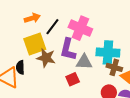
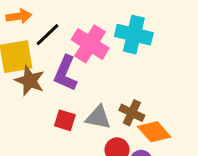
cyan cross: (108, 52) -> (134, 35), moved
gray triangle: (84, 62) -> (98, 117), moved
red square: (73, 79) -> (65, 120), turned 32

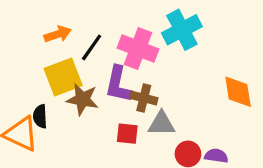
cyan cross: (134, 35) -> (182, 30), turned -30
brown cross: (132, 113) -> (144, 98), moved
orange diamond: (154, 132) -> (238, 92), moved, turned 44

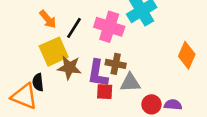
orange arrow: (58, 34) -> (48, 19), turned 72
purple L-shape: (118, 84) -> (98, 73), moved
orange diamond: (238, 92) -> (187, 55), turned 36

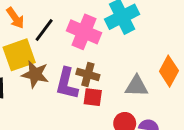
gray triangle: (130, 83) -> (137, 86), moved
red square: (105, 92) -> (93, 97), moved

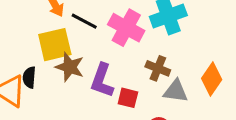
black line: (44, 30) -> (84, 21), turned 75
brown cross: (88, 74) -> (158, 68), moved

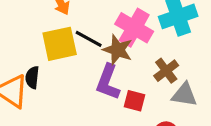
black line: (84, 21) -> (89, 39), moved
brown star: (70, 67) -> (118, 50), moved
brown cross: (158, 68) -> (166, 71), turned 30

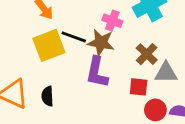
pink cross: (134, 28) -> (112, 21), size x0.6
black semicircle: (32, 77) -> (47, 96), moved
red square: (135, 101) -> (139, 87), moved

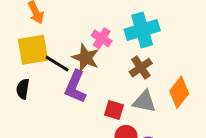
black line: (74, 37) -> (57, 64), moved
brown cross: (147, 54) -> (141, 68), moved
black semicircle: (47, 96) -> (23, 89), moved

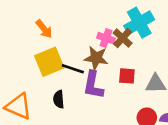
brown cross: (141, 68) -> (123, 38), moved
black semicircle: (23, 89) -> (59, 99), moved
red square: (114, 110) -> (127, 76), moved

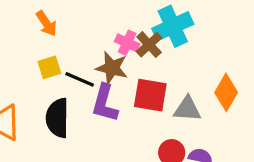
yellow square: (49, 62) -> (49, 67), size x0.6
red square: (127, 76) -> (150, 95), size x1.5
black semicircle: (59, 99) -> (57, 118), size x1.6

